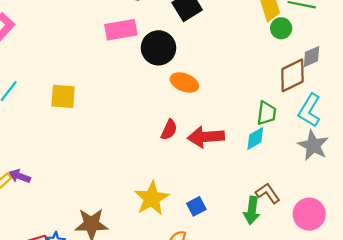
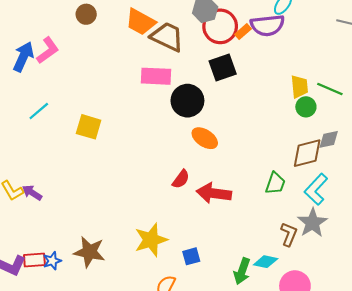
cyan diamond: (255, 139) -> (266, 262), moved, turned 30
brown L-shape: (268, 193) -> (289, 234), moved, turned 45

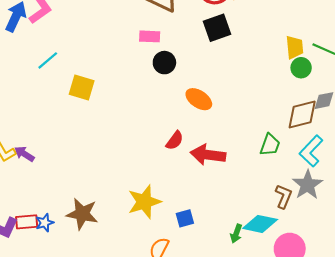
pink rectangle: (156, 76) -> (150, 36), size x0.7
black circle: (187, 101) -> (164, 63), moved, size x0.7
cyan line: (39, 111) -> (48, 60), moved
cyan diamond: (266, 262) -> (260, 224), size x1.4
green arrow: (242, 271) -> (236, 234), size x0.7

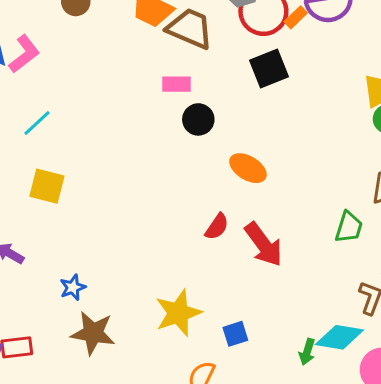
yellow square: (82, 87) -> (47, 186), moved
red arrow: (208, 155) -> (264, 244), turned -132
blue star: (45, 223) -> (73, 287), moved

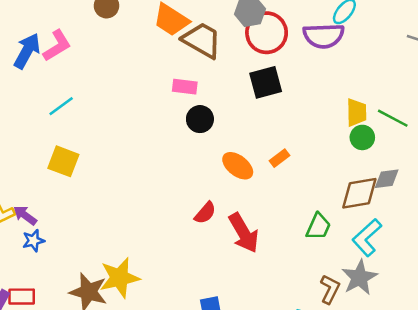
orange rectangle: (296, 17) -> (279, 158), moved
blue star: (73, 287) -> (33, 241), moved
yellow star: (178, 313) -> (120, 278), moved

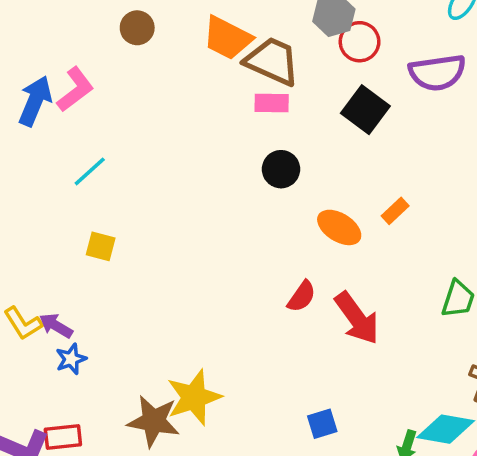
red circle: (267, 33) -> (360, 42), size x0.7
purple semicircle: (324, 36) -> (437, 73), moved
black square: (266, 82) -> (365, 110), turned -32
pink rectangle: (185, 87) -> (272, 103), moved
yellow square: (63, 161) -> (101, 246), size x0.7

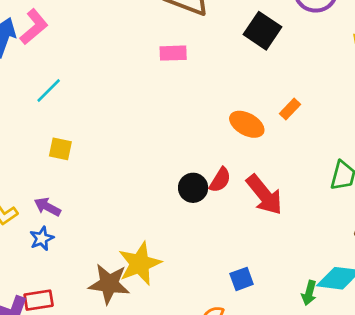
pink rectangle: (272, 103) -> (173, 53), moved
black circle: (281, 169) -> (193, 188), moved
purple arrow: (56, 326) -> (47, 207), moved

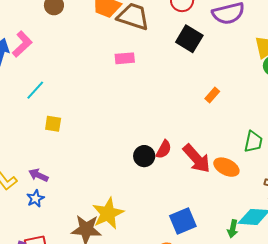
orange ellipse: (247, 124) -> (226, 167), moved
yellow square: (60, 149) -> (53, 124), moved
blue square: (242, 279) -> (183, 221), size x1.5

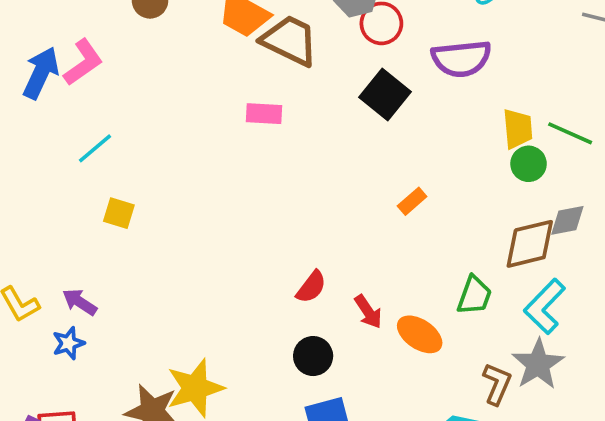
black circle: (144, 156) -> (313, 356), moved
red arrow: (197, 159) -> (368, 312), size x0.6

